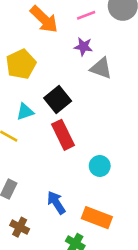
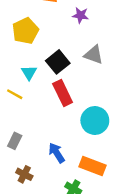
gray triangle: (101, 68) -> (94, 55), moved
cyan triangle: (25, 112) -> (29, 73), turned -42
cyan circle: (100, 166) -> (95, 120), size x1.5

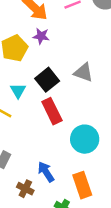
purple star: (80, 15) -> (41, 36), moved
orange rectangle: (92, 166) -> (82, 185), turned 50
brown cross: (24, 174) -> (25, 189), moved

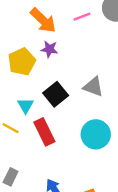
red rectangle: (52, 111) -> (44, 132), moved
cyan circle: (85, 139) -> (96, 134), moved

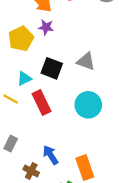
black square: (56, 94) -> (52, 68), turned -30
cyan triangle: (26, 106) -> (24, 79), turned 35

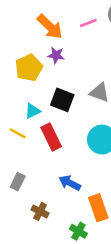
blue arrow: (51, 155) -> (70, 183), moved, turned -30

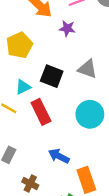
purple star: (56, 55) -> (67, 28), moved

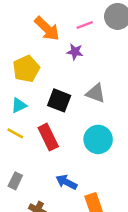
cyan triangle: (23, 87) -> (19, 105), moved

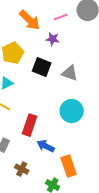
black square: (59, 100) -> (42, 67), moved
red rectangle: (48, 137) -> (30, 125), moved, turned 45

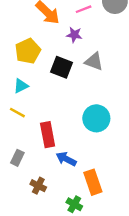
gray triangle: (70, 73) -> (94, 61), moved
red rectangle: (30, 125) -> (48, 135), turned -30

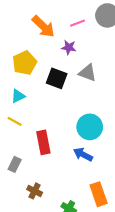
blue arrow: (66, 159) -> (83, 154), moved
orange rectangle: (93, 182) -> (99, 194), moved

